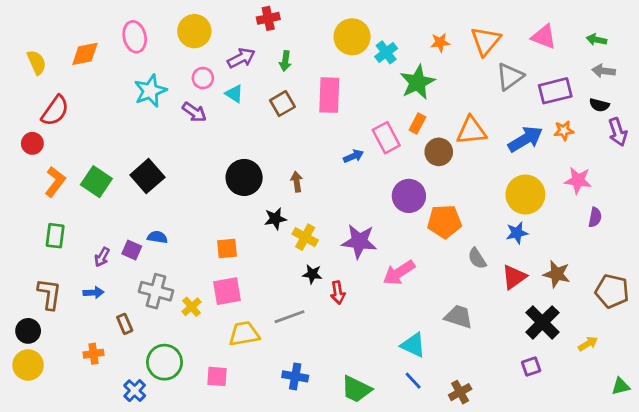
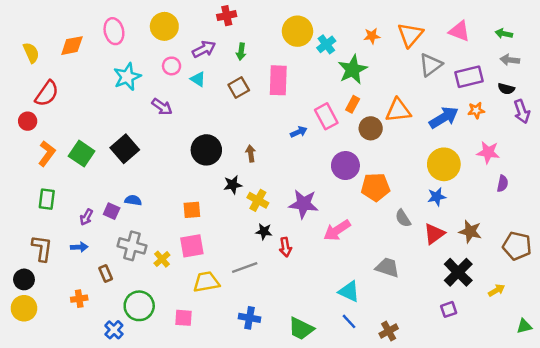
purple arrow: (194, 112) -> (162, 107), moved

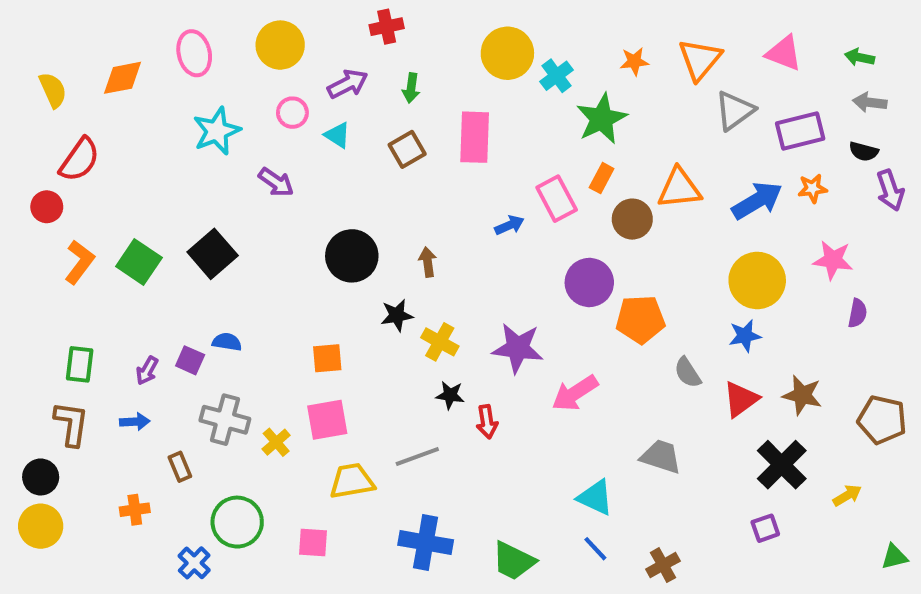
green rectangle: (47, 199) -> (80, 364), moved
blue cross: (250, 318) -> (426, 543), size x1.4

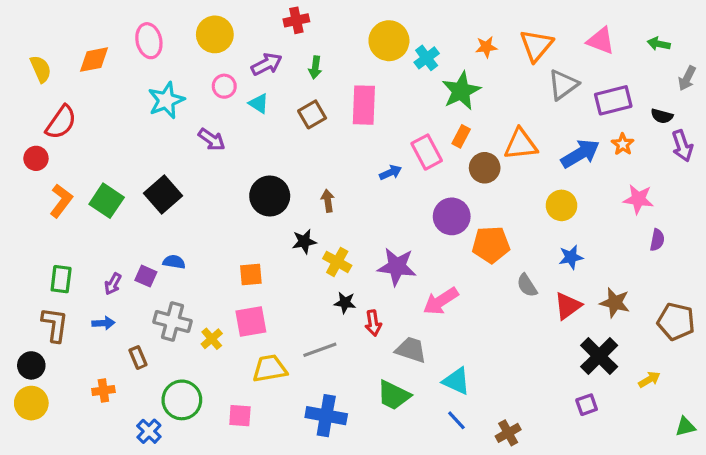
gray arrow: (870, 102) -> (687, 78), moved, turned -70
orange star: (812, 188) -> (623, 144), turned -30
yellow circle: (757, 280) -> (561, 205), moved, size x0.7
gray trapezoid: (661, 457) -> (411, 350), moved
green trapezoid: (514, 561) -> (394, 395), moved

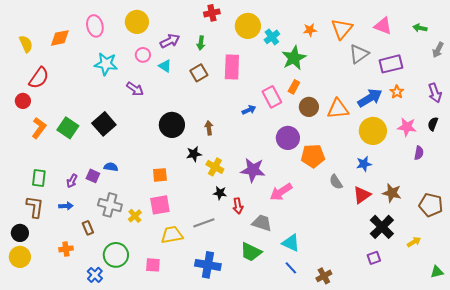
red cross: (296, 20) -> (212, 13), moved
cyan star: (166, 100) -> (106, 64), turned 30
black semicircle: (662, 116) -> (433, 124), moved, turned 96
orange triangle: (521, 144) -> (338, 109), moved
yellow circle: (561, 205) -> (373, 131), moved, size x1.4

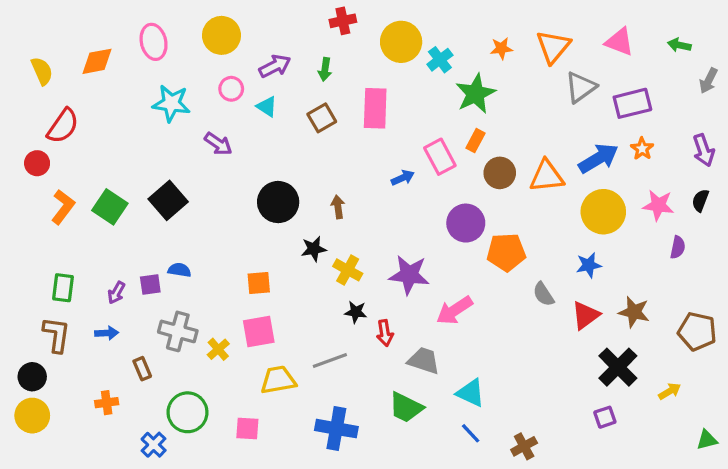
purple square: (93, 176) -> (150, 285), turned -32

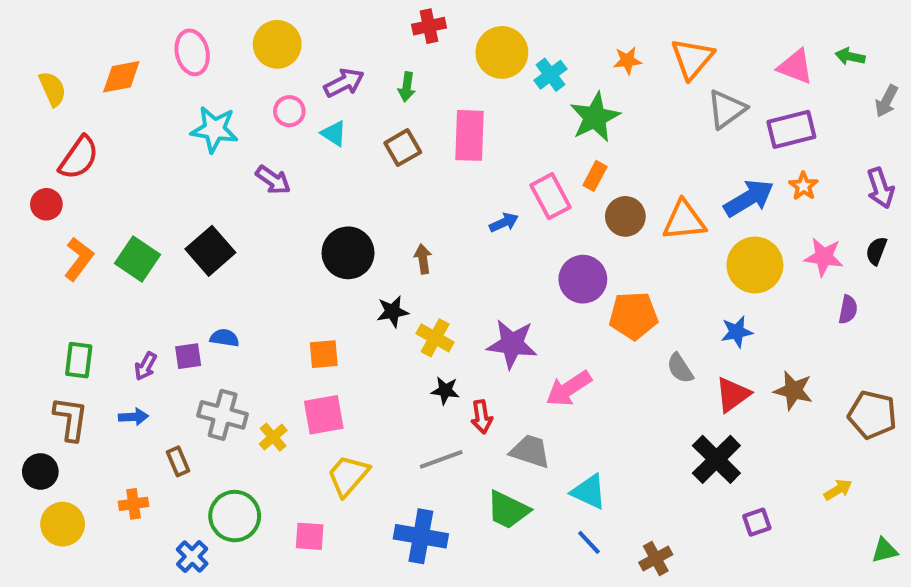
pink triangle: (619, 42) -> (795, 67), moved
gray line: (330, 361) -> (441, 459), moved
black cross: (618, 367) -> (716, 459), moved
yellow trapezoid: (278, 380) -> (348, 476), turned -39
yellow circle: (32, 416) -> (63, 524), moved

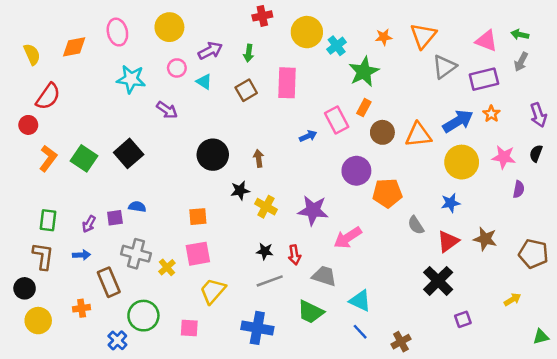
gray arrow: (887, 101) -> (521, 62), moved
black star: (445, 391) -> (265, 251), moved
brown rectangle: (178, 461) -> (109, 282), size x1.6

